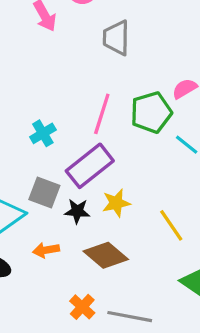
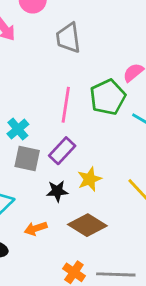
purple rectangle: (90, 166) -> (62, 151), size x0.7
gray square: (44, 192) -> (27, 158), moved

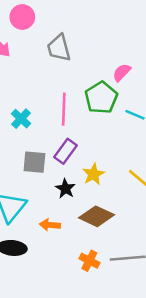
cyan cross: (18, 129) -> (21, 119), moved
black star: (57, 191) -> (65, 189), turned -30
orange arrow: (36, 228) -> (50, 225), turned 30

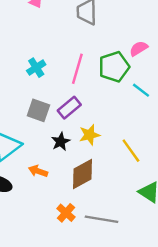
brown diamond: (96, 216) -> (83, 174), turned -68

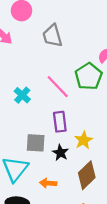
pink line: (77, 69) -> (58, 87), turned -45
purple rectangle: (69, 108) -> (60, 122), turned -42
gray square: (38, 110) -> (36, 143), moved

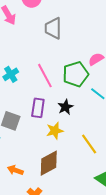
black star: (60, 153) -> (65, 107), moved
orange arrow: (48, 183) -> (15, 170), moved

